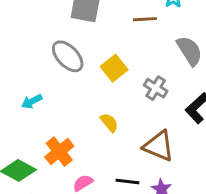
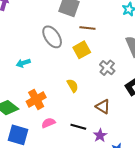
brown line: (145, 19) -> (87, 28), moved
brown triangle: (159, 146) -> (103, 107), size x0.7

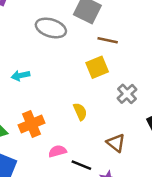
gray ellipse: (52, 37) -> (51, 28), moved, turned -45
pink semicircle: (48, 123) -> (57, 151), moved

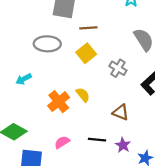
gray ellipse: (51, 28) -> (47, 44), moved
orange cross: (32, 124) -> (59, 102), moved
pink semicircle: (57, 151) -> (62, 142), moved

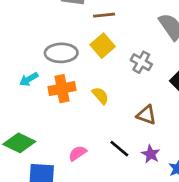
gray ellipse: (47, 44) -> (61, 53), moved
orange cross: (59, 102) -> (62, 89), moved, turned 30
black line: (97, 140) -> (119, 149), turned 36

